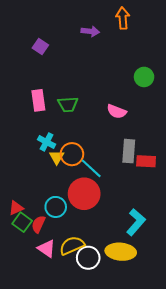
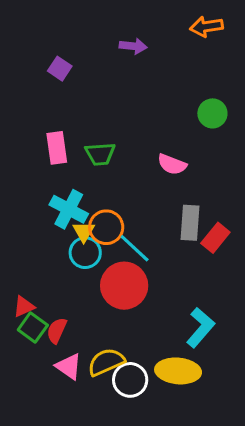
orange arrow: (123, 18) -> (206, 27), moved, turned -95
cyan cross: (47, 142) -> (69, 209), size x1.4
red rectangle: (146, 161) -> (215, 238), turned -54
cyan circle: (56, 207) -> (85, 253), moved

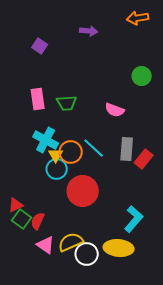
cyan line: (135, 248) -> (94, 148), moved

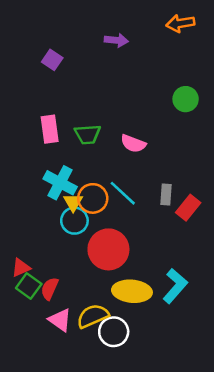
pink semicircle: (115, 110) -> (133, 144), moved
gray rectangle: (127, 149) -> (166, 194), size x0.7
yellow ellipse: (119, 248) -> (132, 291), moved

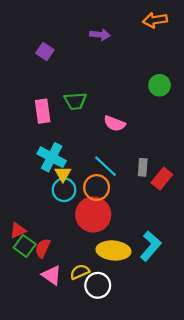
green trapezoid: (88, 134) -> (75, 101), moved
orange circle: (93, 198) -> (97, 188), moved
yellow semicircle: (93, 316) -> (80, 272), size x0.7

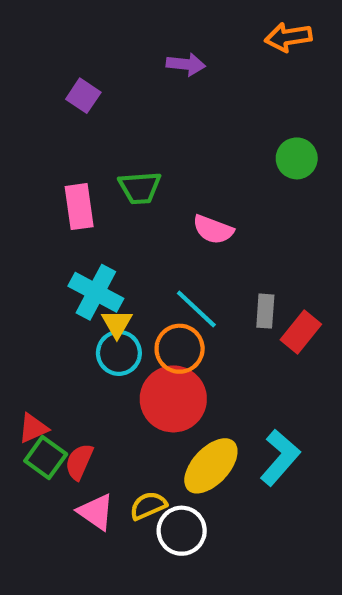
yellow ellipse: (113, 250) -> (211, 466), turned -52

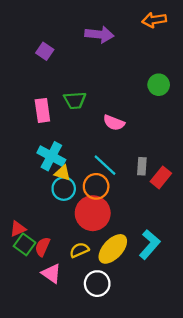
purple arrow: (186, 64) -> (99, 34), size x1.4
yellow triangle: (117, 324) -> (63, 173), turned -42
yellow semicircle: (148, 506) -> (79, 250), moved

